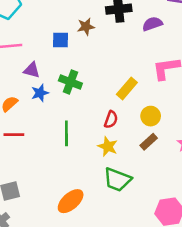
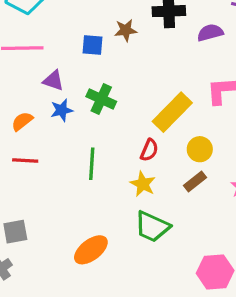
yellow rectangle: (127, 88) -> (172, 112), size x1.4

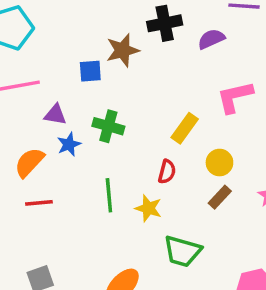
brown star: (126, 30) -> (123, 50), size x1.4
yellow rectangle: (172, 112) -> (185, 128), size x0.7
orange semicircle: (22, 121) -> (29, 162), size x1.4
yellow star: (143, 184) -> (148, 208), moved

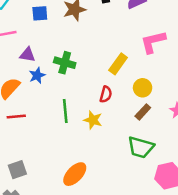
blue square: (90, 71) -> (40, 13), moved
green trapezoid: (182, 251) -> (141, 147), moved

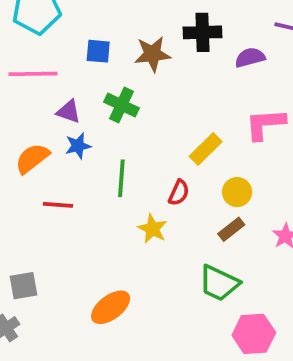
green cross: (65, 63) -> (122, 105), moved
green line: (65, 111) -> (121, 178), moved
red line: (16, 116) -> (58, 205), moved

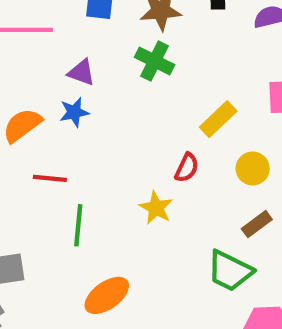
green cross: (122, 105) -> (155, 61), moved
purple triangle: (69, 112) -> (81, 72), moved
green line: (121, 178) -> (78, 225), moved
brown rectangle: (231, 229) -> (257, 224), moved

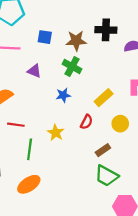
blue star: (74, 112) -> (63, 95), moved
yellow star: (156, 208) -> (56, 133), moved
brown rectangle: (257, 224) -> (103, 150), moved
orange ellipse: (107, 295) -> (29, 184), moved

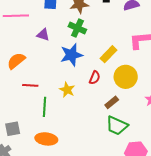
blue star: (63, 95) -> (71, 55), size x1.6
yellow circle: (120, 124) -> (126, 77), size x1.5
orange ellipse: (29, 184) -> (46, 139), turned 45

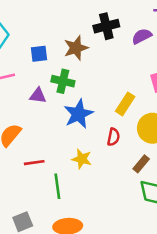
green cross: (77, 28) -> (63, 81), moved

